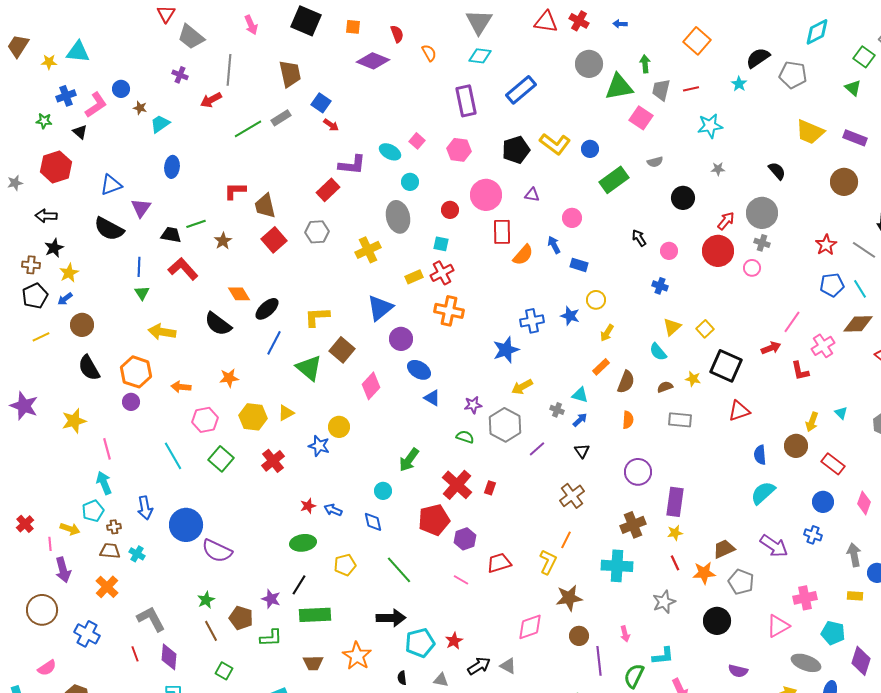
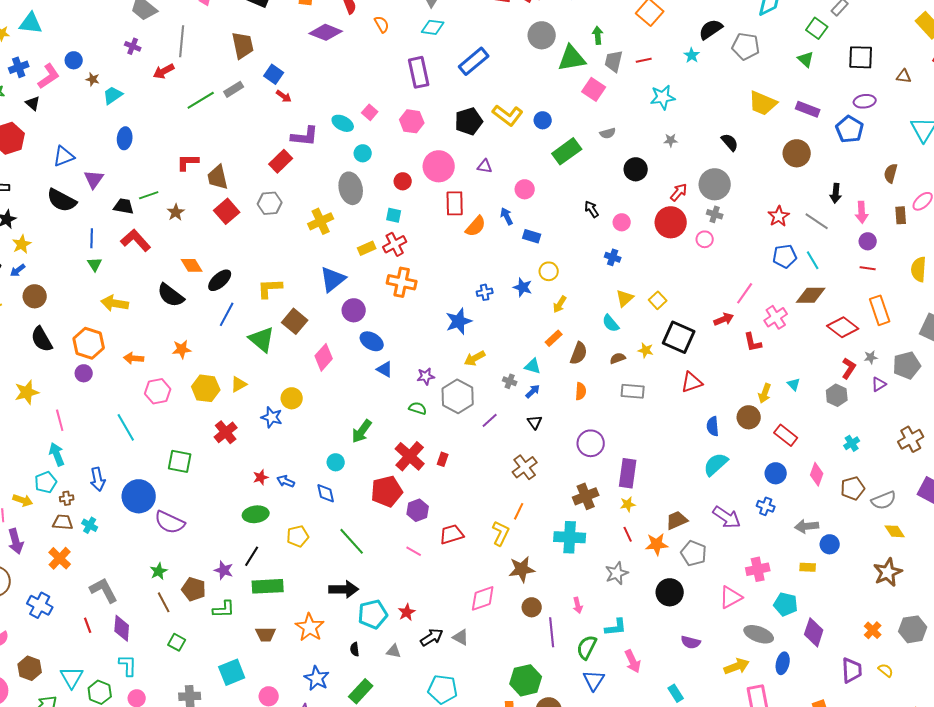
blue cross: (532, 321) -> (485, 292), size x0.7
green square: (221, 459) -> (180, 461), moved, turned -30
gray arrow: (854, 555) -> (807, 526), turned -85

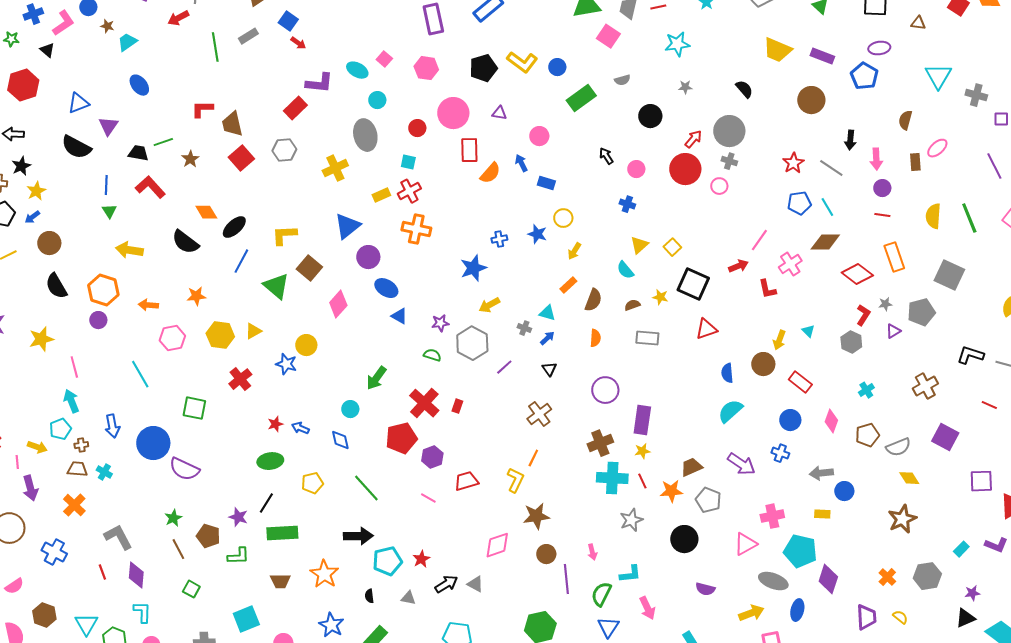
green line: (201, 100) -> (215, 47), turned -68
blue ellipse: (125, 138) -> (139, 85), turned -45
cyan cross: (570, 537) -> (612, 478), moved
cyan pentagon: (786, 604) -> (800, 551), size x1.4

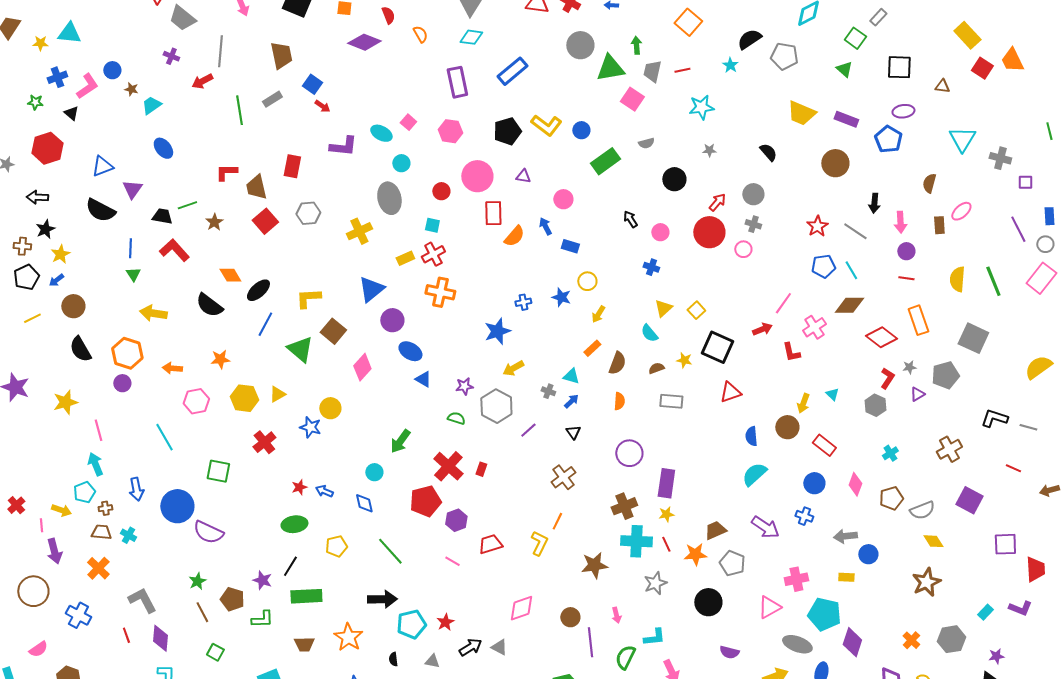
red rectangle: (295, 108) -> (292, 166), moved, turned -35
gray circle: (729, 131) -> (753, 194), size x0.7
brown star: (536, 516) -> (594, 565), moved

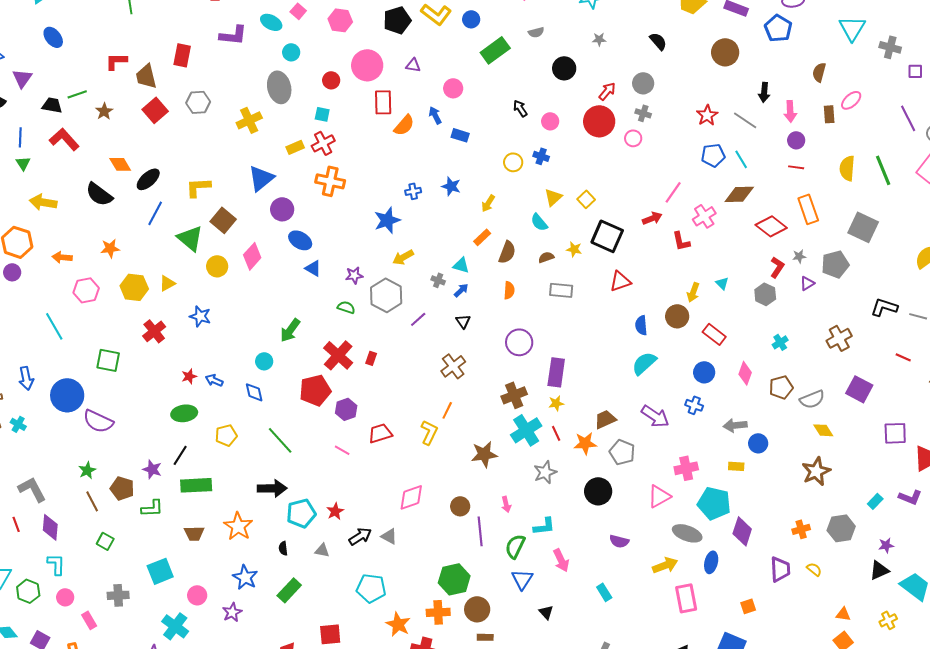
yellow circle: (587, 281) -> (513, 162), moved
yellow circle: (330, 408) -> (217, 266), moved
cyan cross: (636, 541) -> (526, 430), turned -36
orange cross: (911, 640) -> (801, 529), turned 30

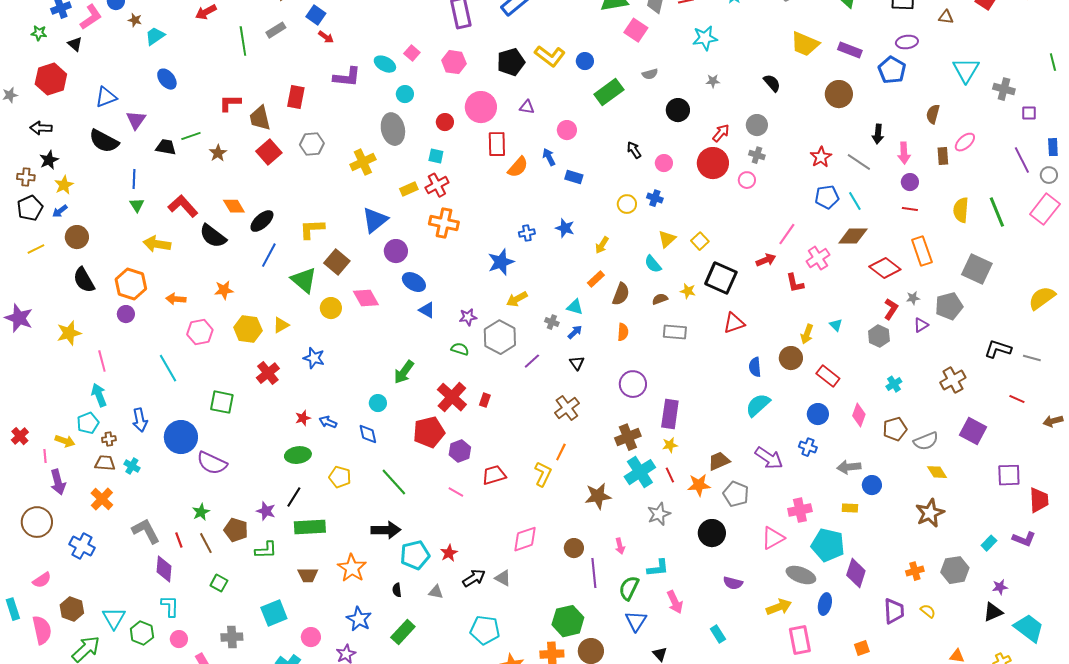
red L-shape: (64, 139) -> (183, 206), moved
pink diamond: (252, 256) -> (366, 298), turned -72
yellow pentagon: (226, 435) -> (340, 477), turned 30
red line: (16, 524) -> (179, 540), moved

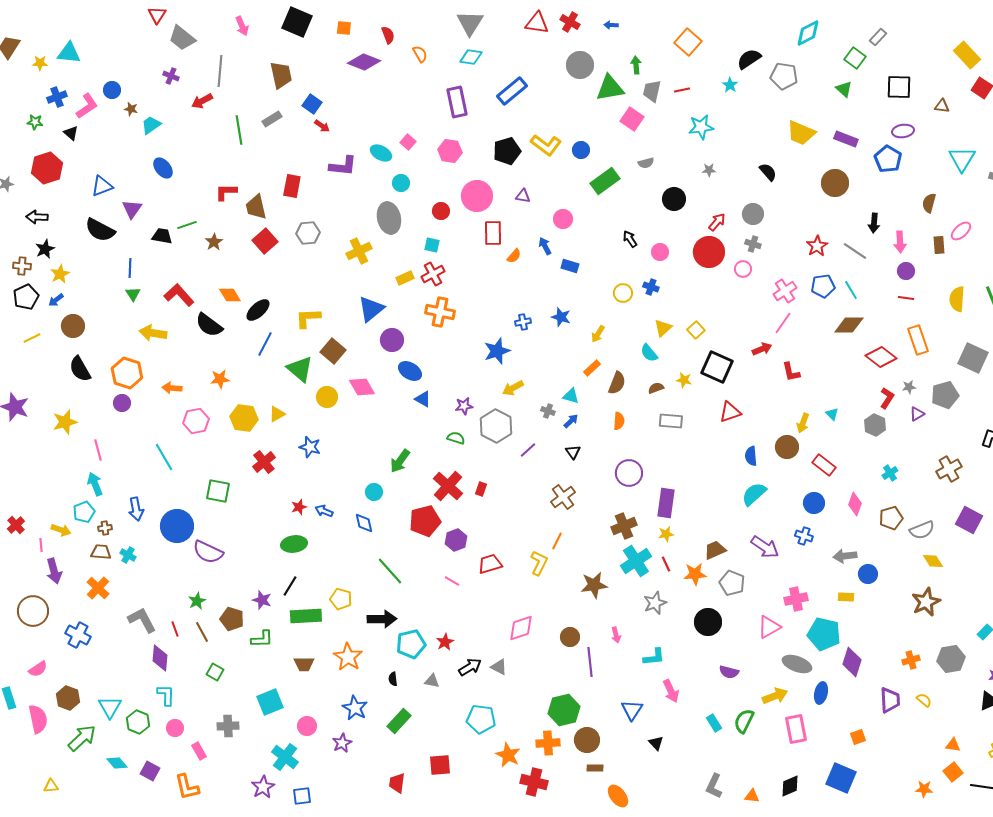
orange semicircle: (518, 167) -> (514, 256), size x0.7
pink cross: (818, 258) -> (785, 291), moved
yellow pentagon: (340, 477) -> (341, 599), moved
green semicircle: (629, 588) -> (744, 721), moved

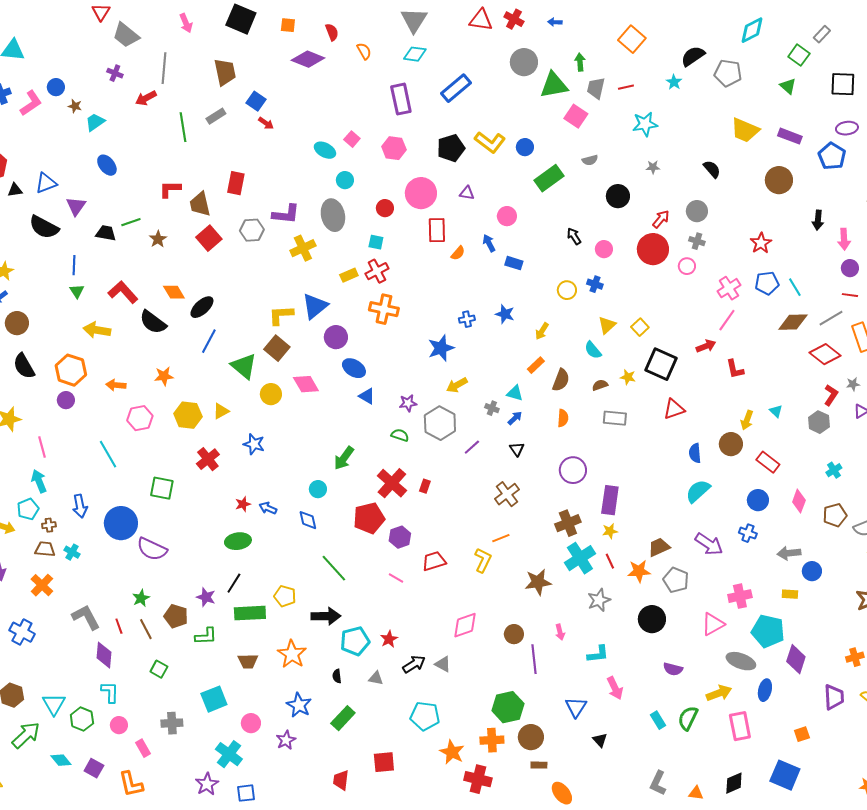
black triangle: (71, 133) -> (15, 190), moved, turned -49
purple L-shape: (343, 166) -> (286, 214), moved
gray line: (855, 251) -> (831, 318), moved, turned -65
yellow L-shape: (308, 318) -> (281, 315), moved
orange line: (557, 541) -> (501, 538), turned 42

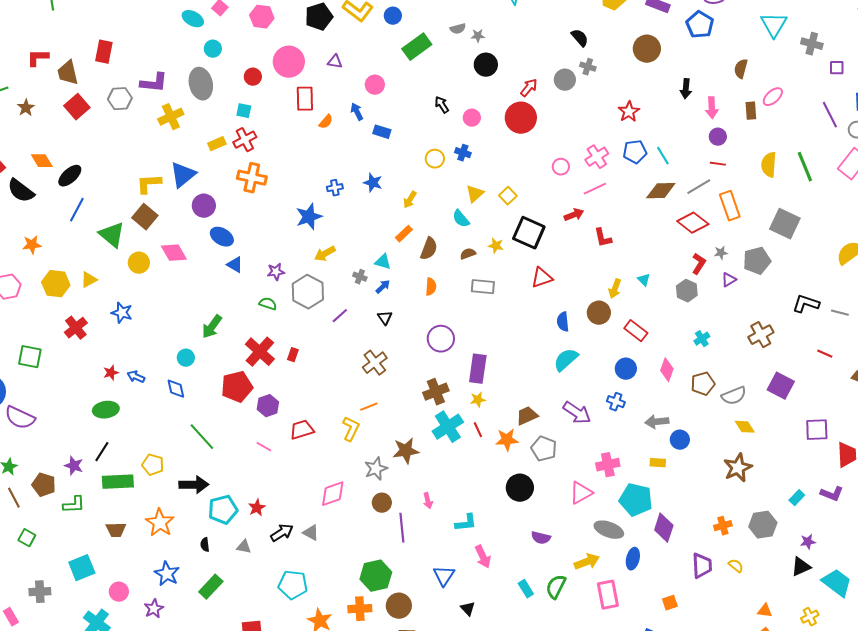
gray star: (653, 167) -> (478, 36), moved
gray cross: (697, 241) -> (588, 67), moved
pink circle: (687, 266) -> (561, 167), moved
pink line: (727, 320) -> (595, 189), turned 30
gray star: (599, 600) -> (376, 469), moved

